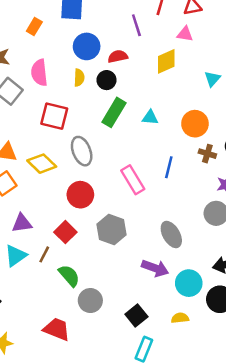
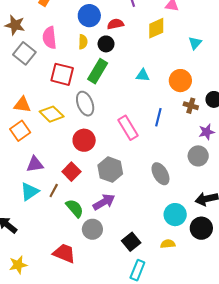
green rectangle: (114, 112) -> (98, 71), moved
purple arrow: (155, 268) -> (104, 202), moved, turned -50

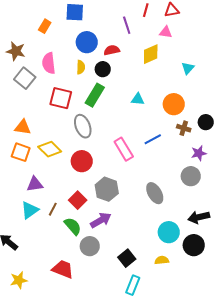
yellow diamond: (52, 114) -> (50, 149), moved
blue line: (158, 117) -> (153, 139), turned 48
orange square: (20, 131) -> (21, 152), turned -36
red square: (71, 172) -> (78, 200), moved

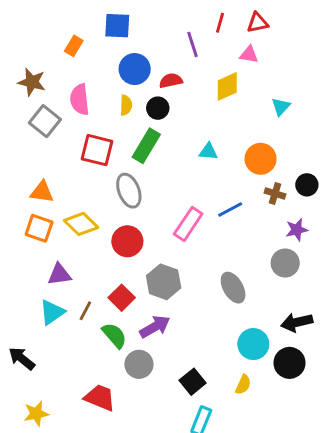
pink rectangle: (124, 149) -> (188, 224), turned 65
yellow semicircle: (162, 260) -> (243, 385), turned 120

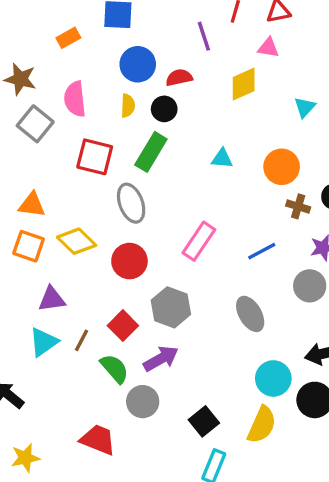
orange rectangle: (74, 46) -> (68, 38), turned 30
blue line: (230, 209) -> (262, 251), moved
yellow semicircle: (243, 385) -> (262, 425), size x1.6

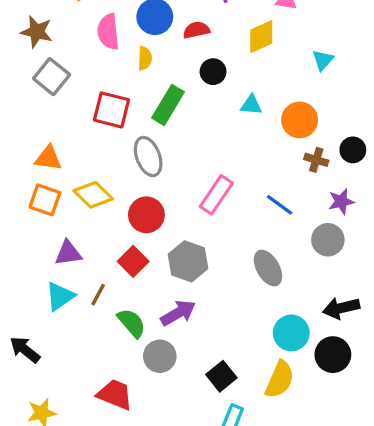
pink semicircle: (75, 99) -> (108, 32), moved
black circle: (164, 109) -> (213, 72), moved
cyan triangle: (222, 159) -> (251, 105), moved
blue line: (262, 251) -> (280, 205), turned 64
red square: (123, 326) -> (133, 261), moved

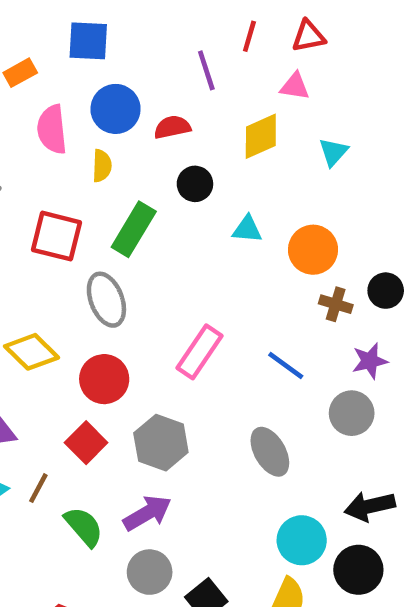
cyan triangle: (323, 60) -> (333, 152), moved
gray circle: (160, 356) -> (150, 572), moved

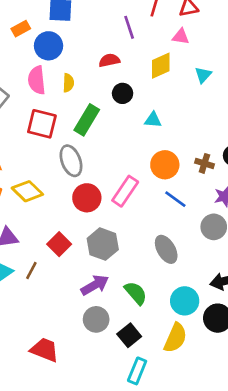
blue circle: (116, 109) -> (49, 46), moved
pink semicircle: (52, 129) -> (37, 80), moved
orange circle: (313, 250) -> (165, 165), moved
red circle: (104, 379) -> (87, 198), moved
green semicircle: (84, 527) -> (136, 293), moved

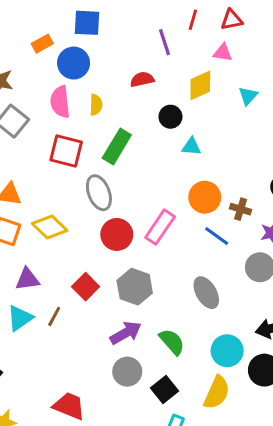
black circle: (123, 93) -> (170, 117), moved
brown cross: (204, 163) -> (241, 209), moved

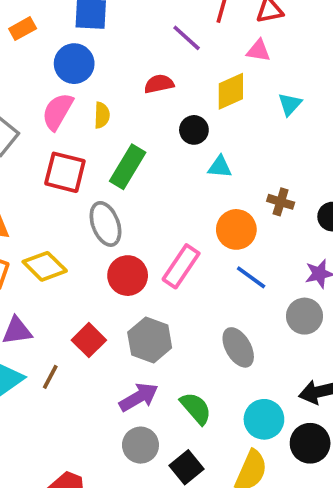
purple line: (165, 42) -> (187, 38), turned -30
orange rectangle: (42, 44) -> (23, 29), moved
pink semicircle: (60, 102) -> (58, 112), turned 36
brown cross: (241, 209) -> (281, 202), moved

